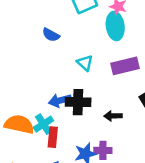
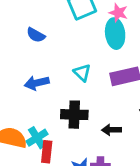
blue semicircle: (51, 35) -> (36, 35), moved
blue arrow: (60, 100) -> (37, 83), moved

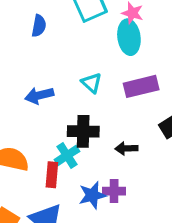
blue semicircle: (36, 35) -> (39, 26), moved, turned -108
cyan cross: (37, 138) -> (67, 155), moved

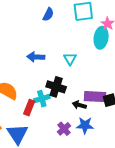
purple rectangle: (141, 86) -> (95, 97), moved
purple cross: (114, 191) -> (64, 129), turned 32
blue star: (92, 195) -> (85, 125), moved

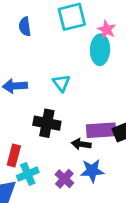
blue semicircle: (48, 14) -> (25, 27), turned 152
cyan cross: (42, 99) -> (28, 174), moved

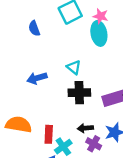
black cross: (47, 123) -> (79, 93), moved
black arrow: (81, 144) -> (85, 128), moved

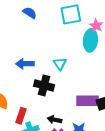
blue semicircle: (34, 28) -> (30, 13), moved, turned 128
black cross: (79, 93) -> (44, 85), moved

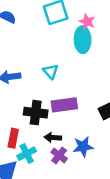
black cross: (44, 85) -> (36, 113), moved
purple rectangle: (88, 101) -> (64, 105), moved

